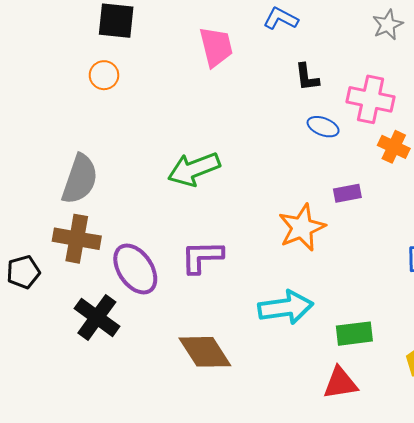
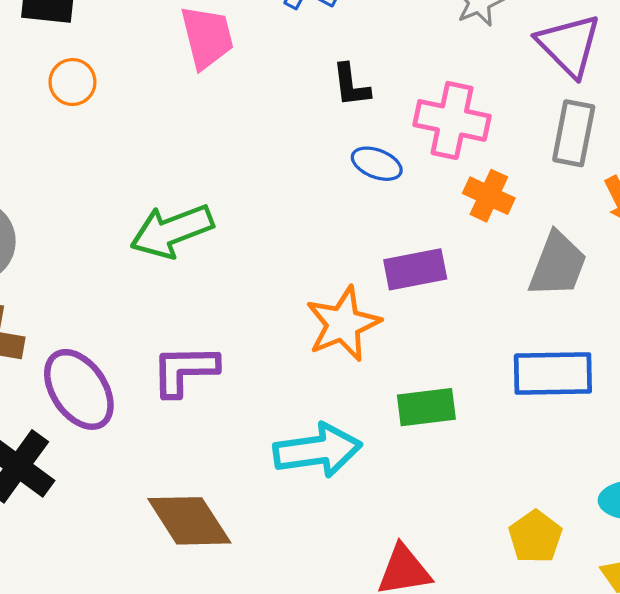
orange circle: (104, 75) -> (72, 82), moved
purple rectangle: (347, 193) -> (415, 269), size x1.4
green rectangle: (354, 334) -> (426, 407), moved

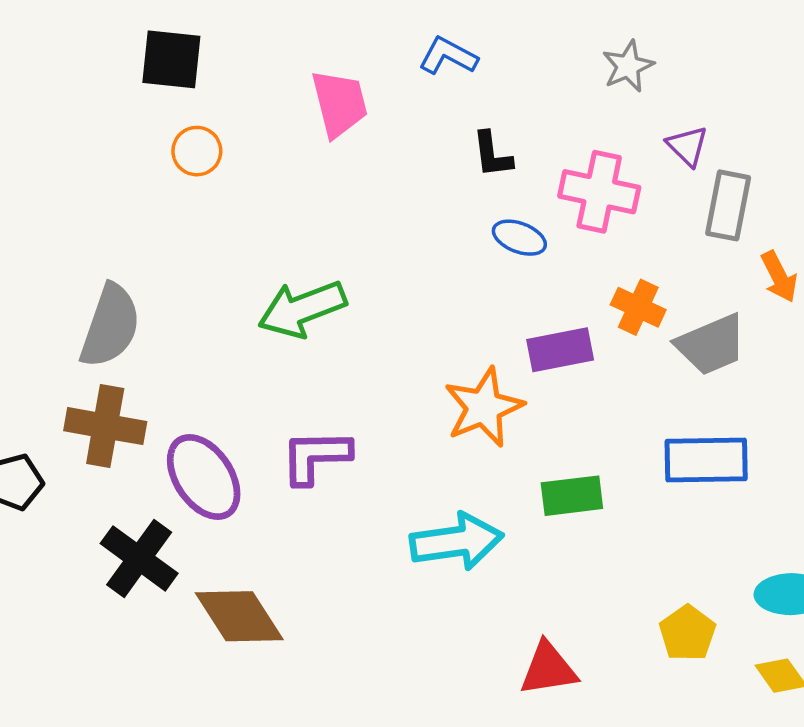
purple triangle: (569, 45) -> (687, 146), moved, size x0.6
orange cross: (489, 196) -> (638, 307), moved
gray trapezoid: (558, 265) -> (711, 345), turned 46
brown diamond: (189, 521) -> (239, 616), moved

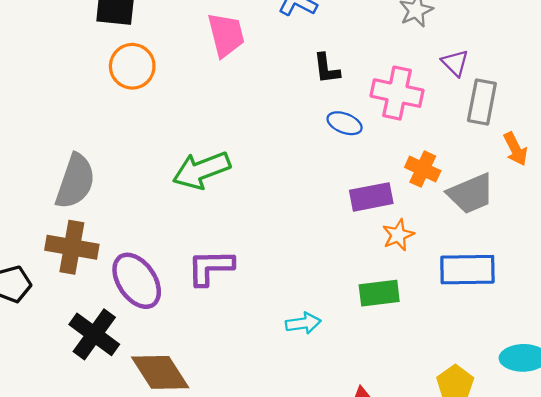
orange circle: (197, 151) -> (132, 66), size x1.4
orange star: (484, 407) -> (398, 235), moved, size x0.6
cyan arrow: (457, 541) -> (303, 323), size x0.6

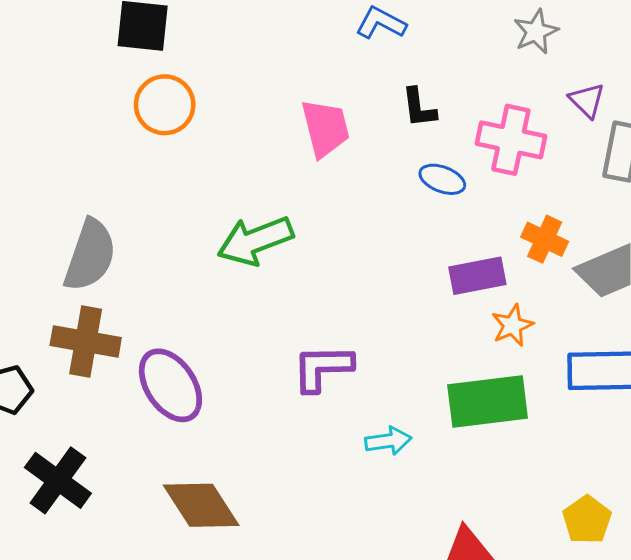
pink trapezoid: (226, 35) -> (325, 128), moved
purple L-shape: (210, 267) -> (322, 368), moved
green rectangle: (379, 293) -> (488, 401), size x1.5
black cross: (94, 334) -> (58, 480), moved

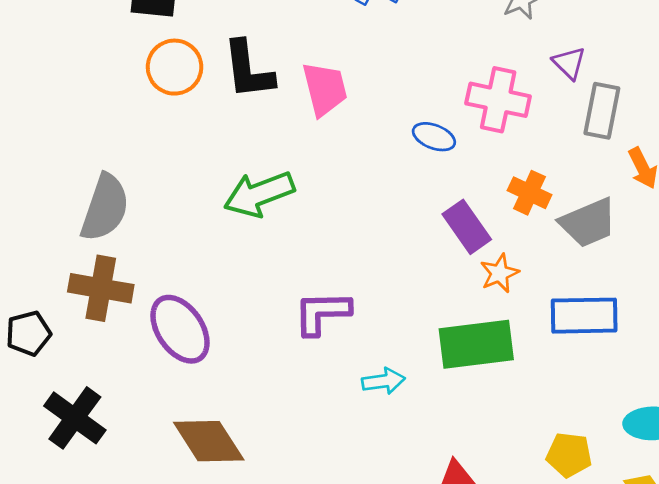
black L-shape: (419, 108) -> (248, 70), moved, size x1.6
purple rectangle: (477, 276) -> (467, 227), turned 66
yellow pentagon: (587, 520) -> (569, 455), turned -30

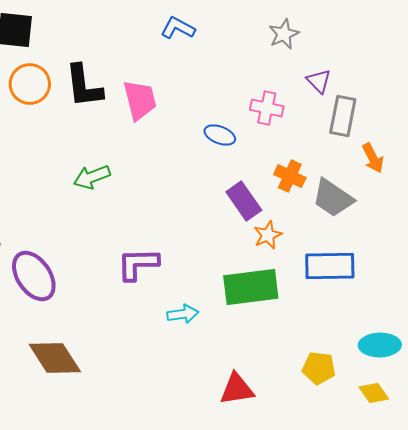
pink cross: (498, 100) -> (267, 108), size x0.7
green arrow: (259, 194) -> (92, 177), size x0.7
gray trapezoid: (588, 223) -> (333, 198), turned 57

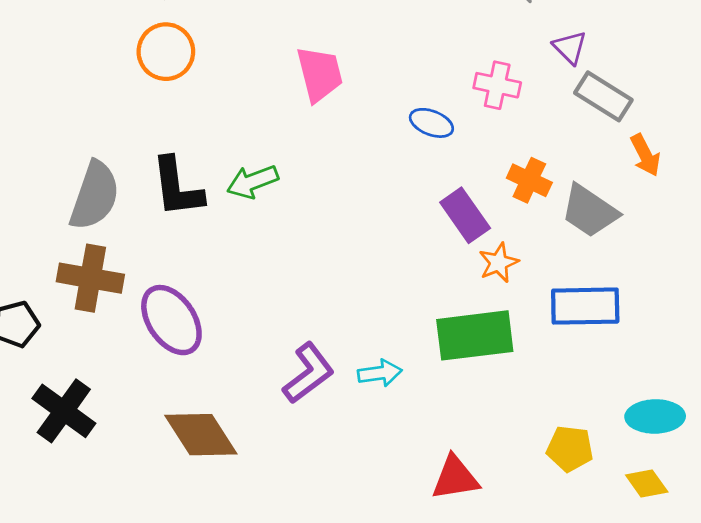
black L-shape: (84, 86) -> (177, 187), moved
gray rectangle: (343, 116) -> (603, 96), turned -69
purple L-shape: (138, 264) -> (308, 373), moved, turned 144

